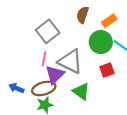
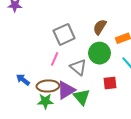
green circle: (101, 42) -> (99, 53), moved
gray triangle: (70, 62) -> (78, 67), size x0.7
purple triangle: (55, 75) -> (66, 90), moved

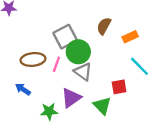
green circle: (99, 53) -> (78, 52), moved
brown ellipse: (48, 86) -> (33, 59), moved
green triangle: (82, 97) -> (102, 106), moved

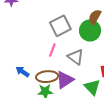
green circle: (78, 52) -> (90, 30), moved
brown ellipse: (33, 59) -> (47, 77), moved

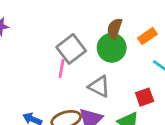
pink line: (52, 50) -> (62, 68), moved

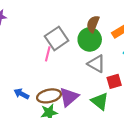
gray triangle: (99, 86) -> (96, 64), moved

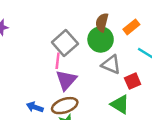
purple triangle: (69, 97) -> (66, 80), moved

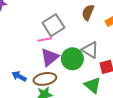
green circle: (101, 39) -> (72, 59), moved
pink line: (58, 61) -> (45, 39), turned 64

